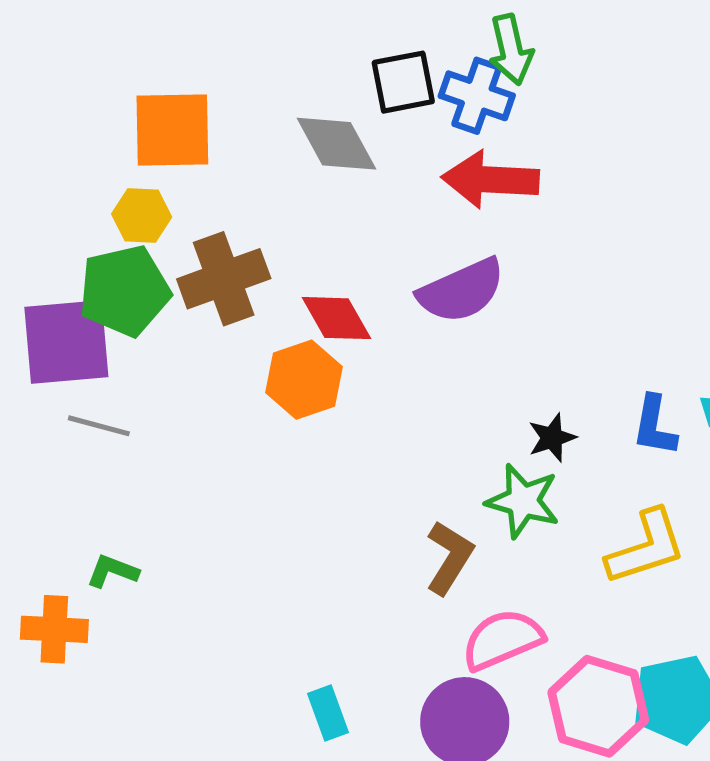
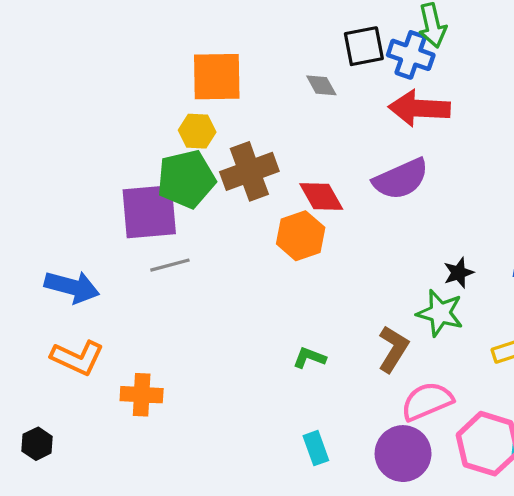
gray diamond: (337, 144) -> (321, 85), size x0.6
gray line: (99, 426) -> (170, 265), turned -30
green L-shape: (113, 571) -> (309, 358), moved

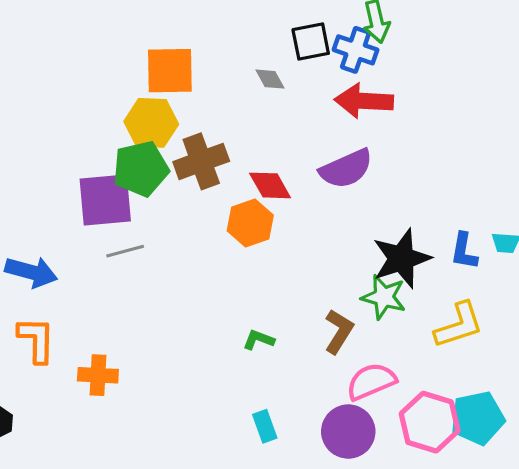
yellow hexagon: (197, 131) -> (151, 123), size x1.5
black star: (459, 273) -> (401, 258), size x2.0
orange L-shape: (77, 358) -> (36, 340), turned -114

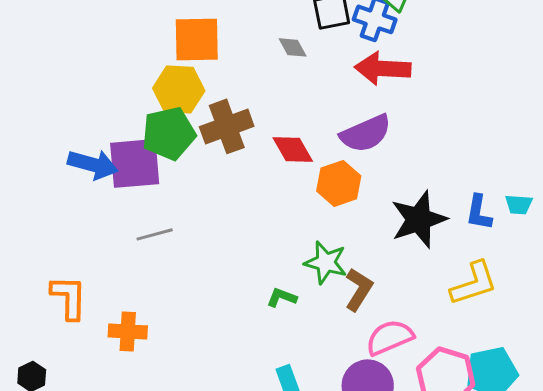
orange hexagon: (250, 223) -> (339, 183), moved
gray line: (125, 251) -> (155, 234), moved
blue arrow: (31, 272) -> (93, 164), moved
green star: (384, 297) -> (326, 262), moved

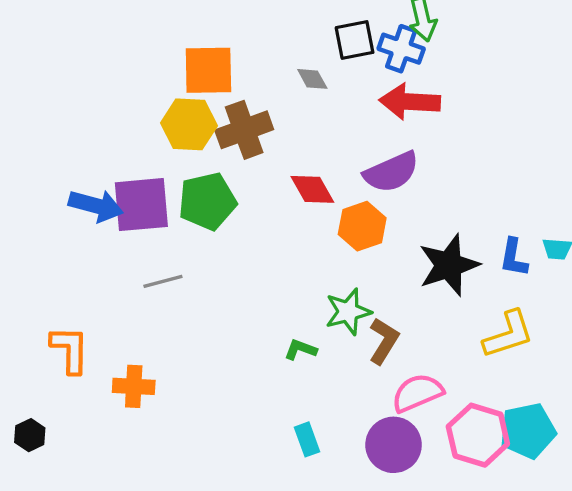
brown cross: (227, 126) -> (244, 130), moved
green pentagon: (169, 133) -> (207, 201), moved
green star: (326, 262) -> (348, 312), turned -30

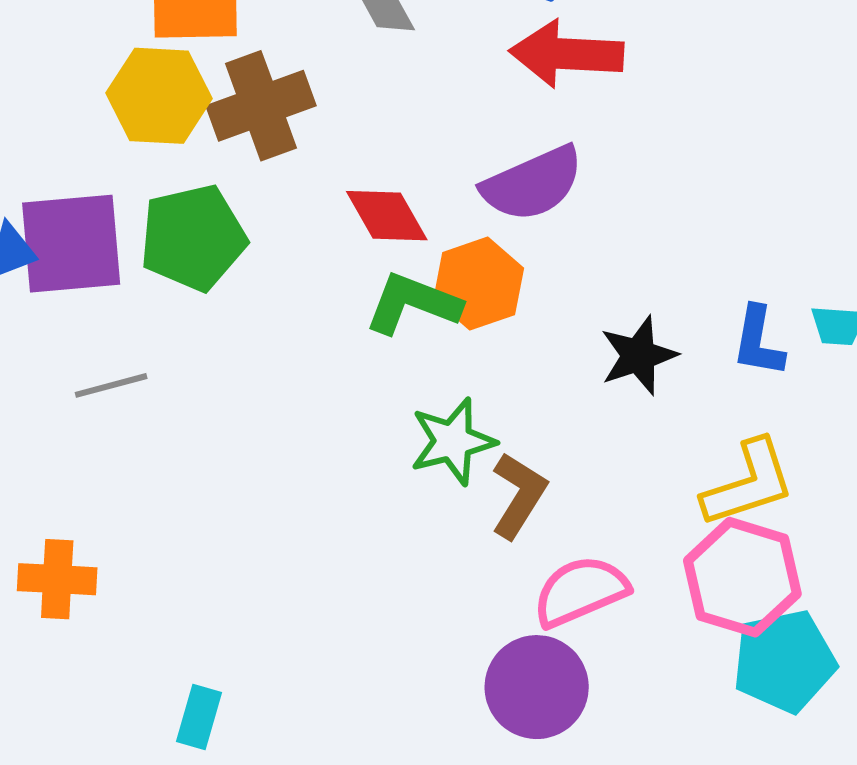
black star: (449, 265) -> (638, 355), size x0.7
green L-shape: (300, 350) -> (413, 304), moved, size x1.6
pink hexagon: (478, 435) -> (742, 577), moved
cyan rectangle: (307, 439) -> (199, 717), moved, turned 36

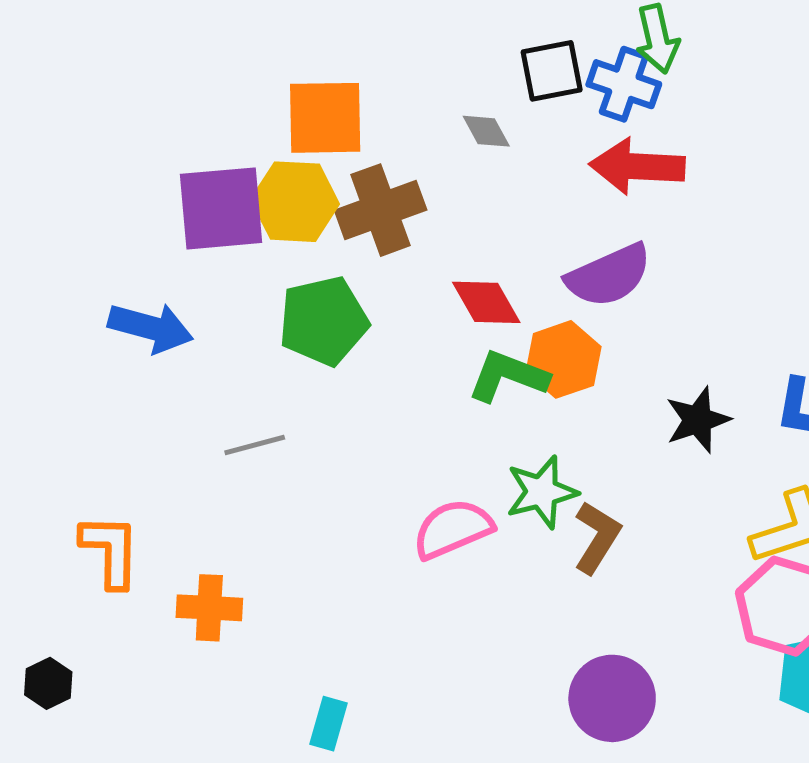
purple square: (71, 244) -> (221, 208), moved
pink semicircle: (581, 591) -> (453, 529), moved

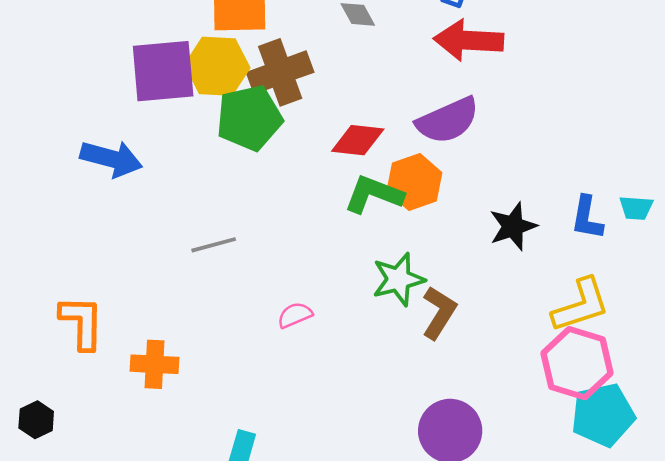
red diamond: (486, 302) -> (358, 140), turned -54
green pentagon: (323, 321) -> (249, 118), moved
gray line: (255, 445) -> (214, 245), moved
pink semicircle: (453, 529) -> (295, 315), moved, size x0.6

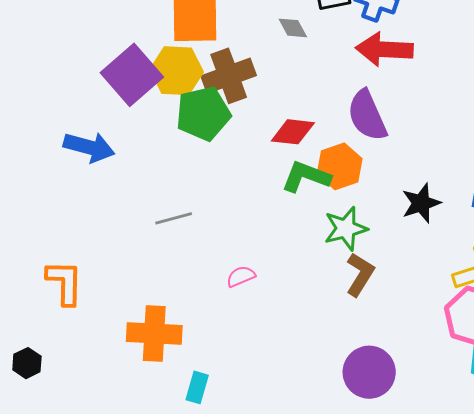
purple square: (163, 71) -> (132, 75), turned -36
purple semicircle: (448, 120) -> (367, 116), turned 90
green star: (398, 279) -> (346, 229), moved
orange cross: (154, 364) -> (154, 333), moved, size x1.4

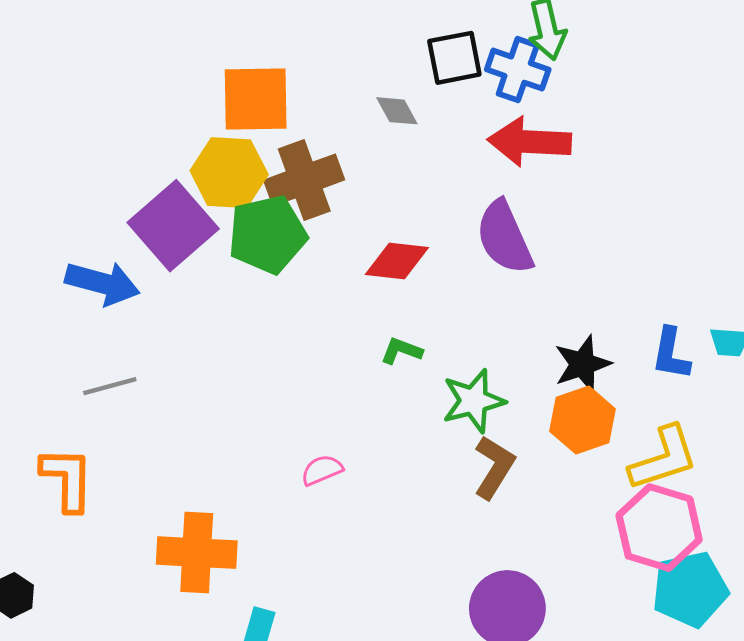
purple square: (132, 75) -> (173, 226), moved
orange hexagon: (340, 166) -> (582, 420), moved
green L-shape: (306, 177) -> (401, 351), moved, size x0.6
gray line: (174, 218) -> (110, 386), moved

